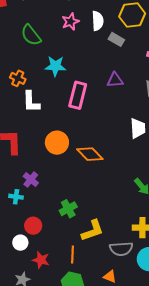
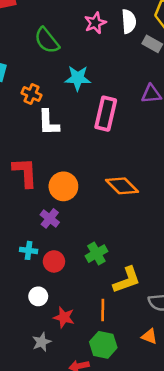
orange circle: (57, 143) -> (63, 186), moved
cyan cross: (16, 197) -> (29, 250), moved
red circle: (33, 226) -> (54, 261), moved

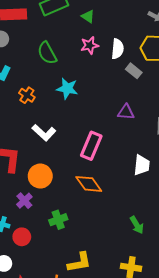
pink rectangle: (106, 114) -> (91, 146), moved
white L-shape: (48, 123) -> (44, 133), moved, turned -55
green cross: (96, 254) -> (58, 220), moved

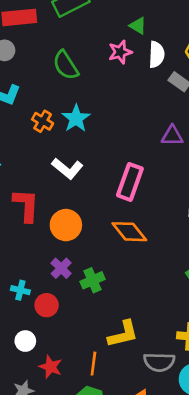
green triangle: (88, 16) -> (138, 26), moved
cyan star: (67, 89) -> (76, 118), moved, turned 30
purple cross: (24, 201) -> (61, 268), moved

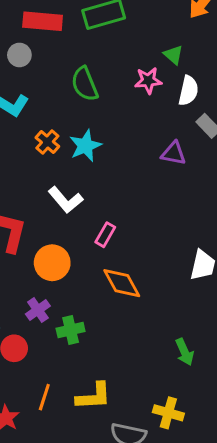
purple triangle: (172, 136) -> (174, 153), moved
pink rectangle: (130, 182) -> (105, 235), moved, size x0.6
orange line: (93, 364) -> (44, 397), moved

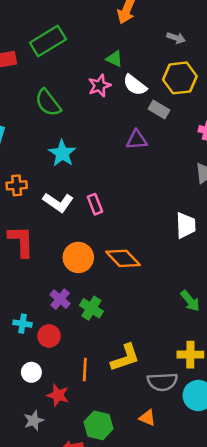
white semicircle: (188, 91) -> (135, 85), turned 130
orange cross: (47, 142) -> (17, 185), moved, turned -30
pink rectangle: (105, 235) -> (95, 204), moved, turned -36
orange circle: (52, 263) -> (78, 257), moved
green cross: (71, 330) -> (91, 308), turned -30

